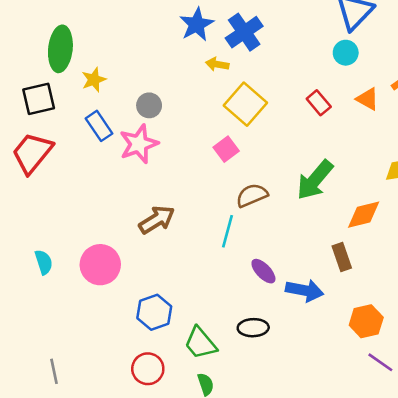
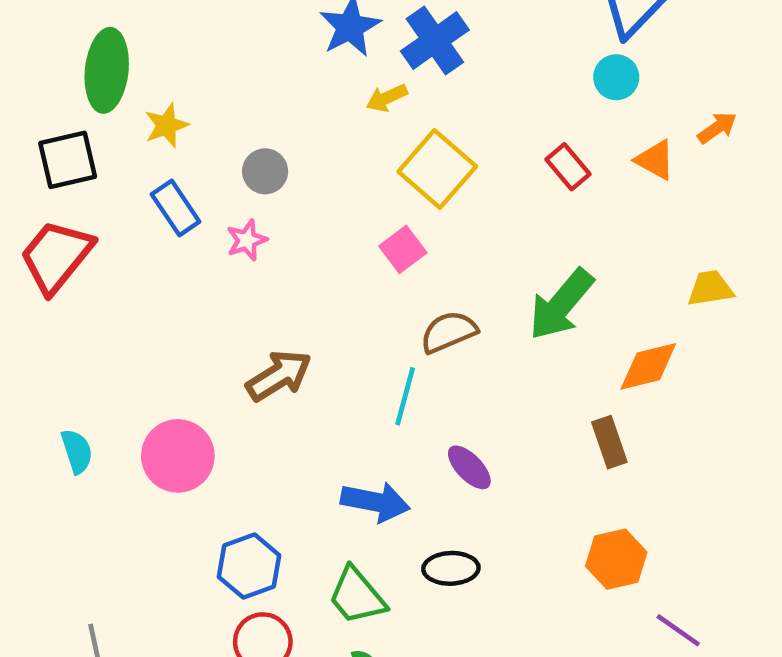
yellow arrow: (217, 64) -> (387, 98), turned -35
pink star: (139, 144) -> (247, 240), size x0.6
blue arrow: (305, 290) -> (375, 502), moved
blue hexagon: (154, 312) -> (249, 566), moved
orange hexagon: (366, 321) -> (616, 559), moved

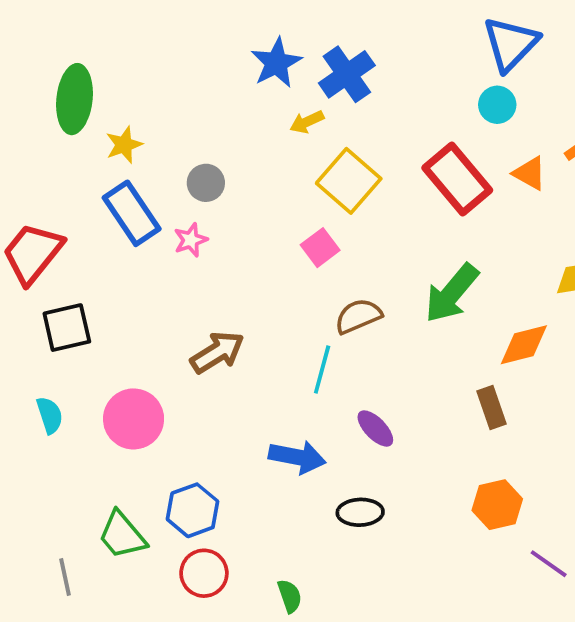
black square: (68, 160) -> (67, 328), moved
red rectangle: (568, 167) -> (457, 179), size x1.8
blue rectangle: (176, 208) -> (132, 213), size x1.4
green trapezoid: (357, 596) -> (122, 535), moved

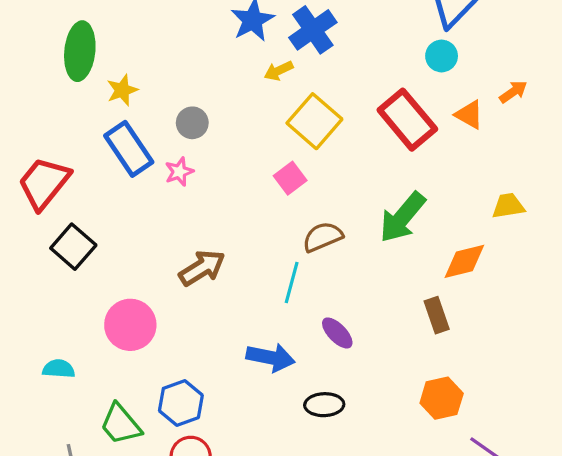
black square: (67, 328) -> (73, 247), turned -36
cyan semicircle: (50, 415) -> (59, 369), moved, turned -68

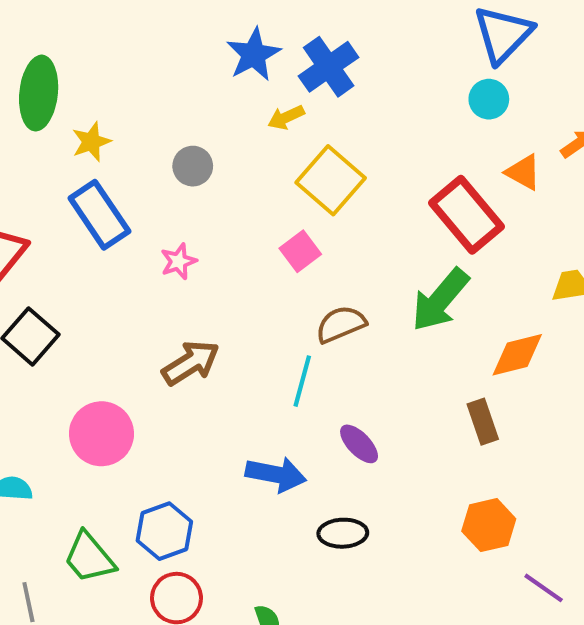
red rectangle: (407, 120) -> (467, 215), moved
gray circle: (192, 123) -> (193, 166), moved
pink star: (179, 172) -> (179, 261), moved

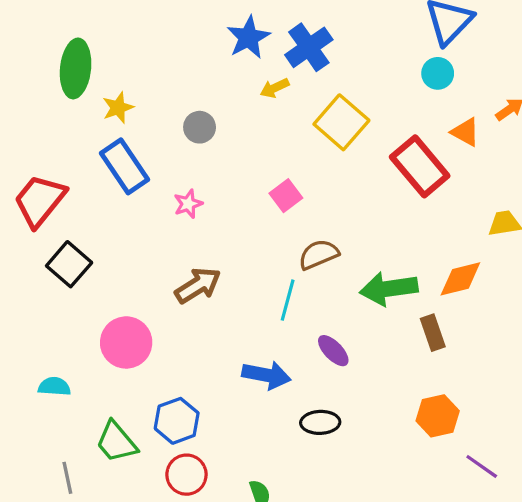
yellow square: (331, 180) -> (341, 122), moved
green arrow: (440, 300) -> (389, 289), moved, turned 42

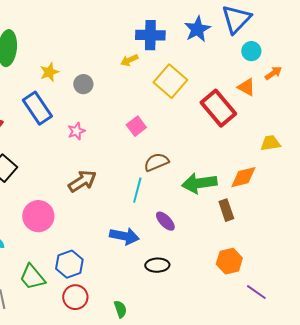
blue star: (248, 37) -> (197, 29), moved
blue cross: (309, 47) -> (150, 35), turned 36
cyan circle: (438, 73) -> (251, 51), moved
yellow star: (118, 108) -> (49, 72), moved

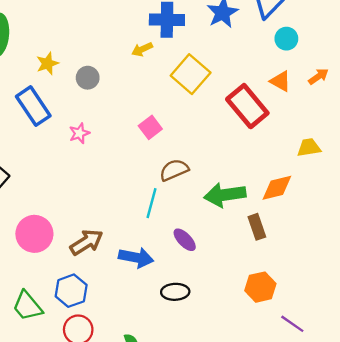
orange arrow: (273, 73) -> (318, 77), moved
brown arrow: (82, 181) -> (86, 242), moved

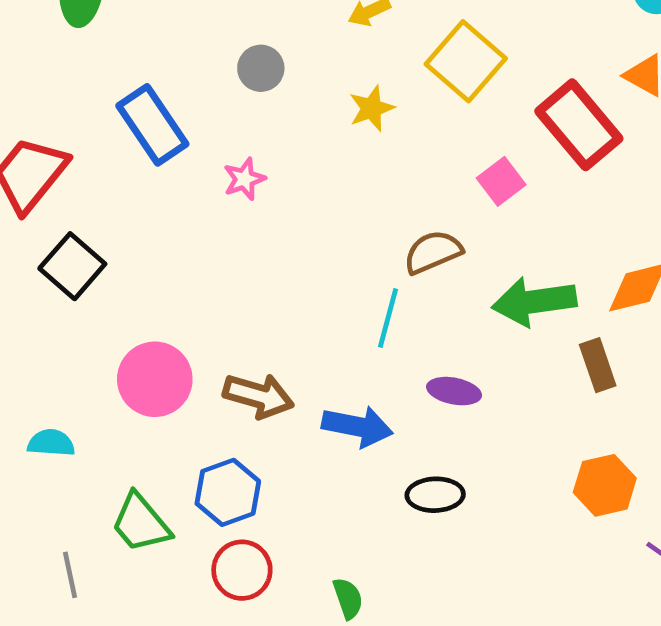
yellow star: (47, 63) -> (372, 108), moved
pink square: (150, 127) -> (501, 181), moved
purple ellipse: (185, 240) -> (454, 391), turned -35
brown arrow: (86, 242) -> (258, 396), turned 48

